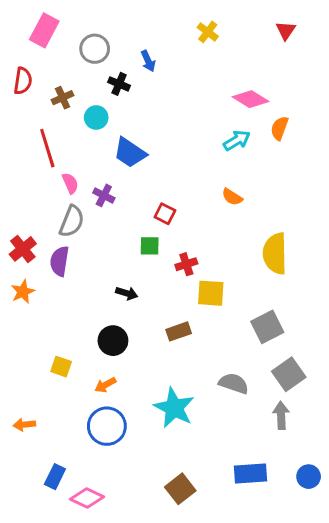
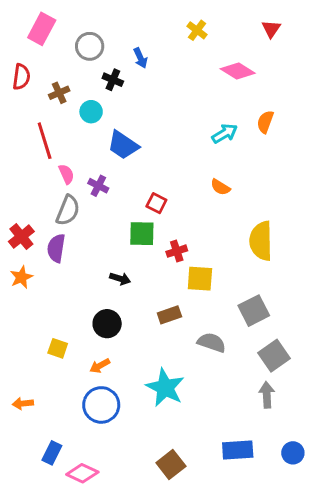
pink diamond: (250, 99) -> (238, 71), moved
green square: (150, 246) -> (142, 234), size x1.4
gray semicircle: (234, 383) -> (212, 343), moved

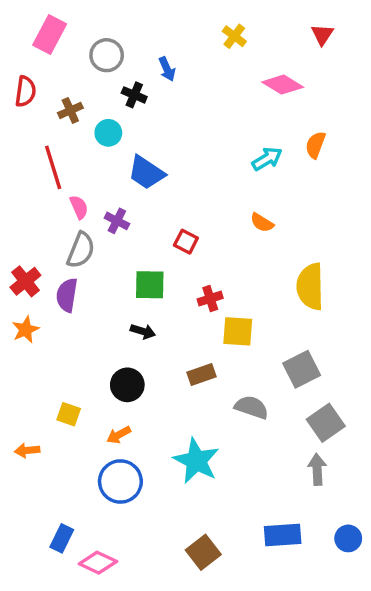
green square: (142, 234) -> (150, 285), moved
orange arrow: (23, 404) -> (27, 450), moved

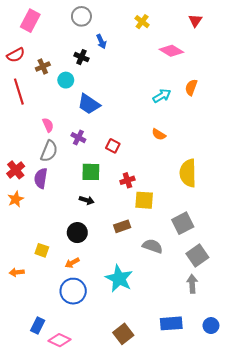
gray circle: (107, 55) -> (81, 16), moved
red semicircle: (25, 91) -> (16, 55), turned 54
red line: (53, 167) -> (19, 92), moved
purple cross: (117, 221) -> (78, 138), moved

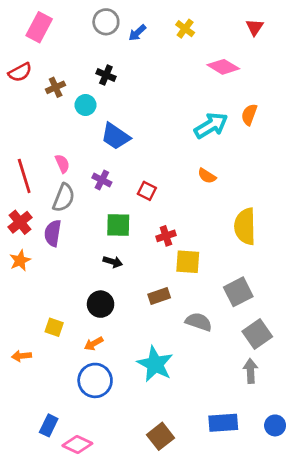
blue arrow: (101, 41) -> (137, 33), moved, turned 72
red line: (19, 92) -> (24, 176), moved
cyan arrow: (162, 96) -> (211, 125), size x1.4

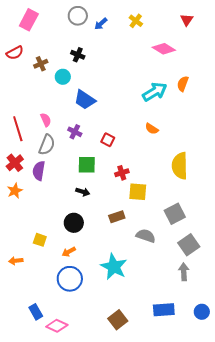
blue rectangle: (49, 425) -> (36, 312), turned -56

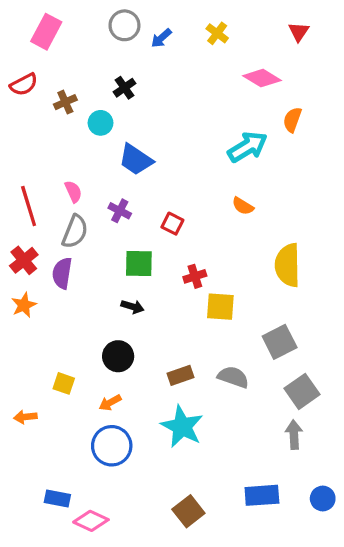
black cross: (78, 55) -> (124, 88), turned 32
orange semicircle: (183, 84) -> (292, 120), moved
brown rectangle: (117, 217) -> (180, 375), moved
blue rectangle: (36, 312) -> (57, 499), turned -49

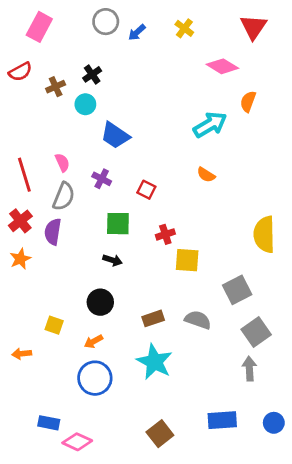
red triangle: (299, 32) -> (253, 27), size x1.5
black cross: (124, 88) -> (92, 74), moved
yellow semicircle: (288, 265) -> (264, 234), moved

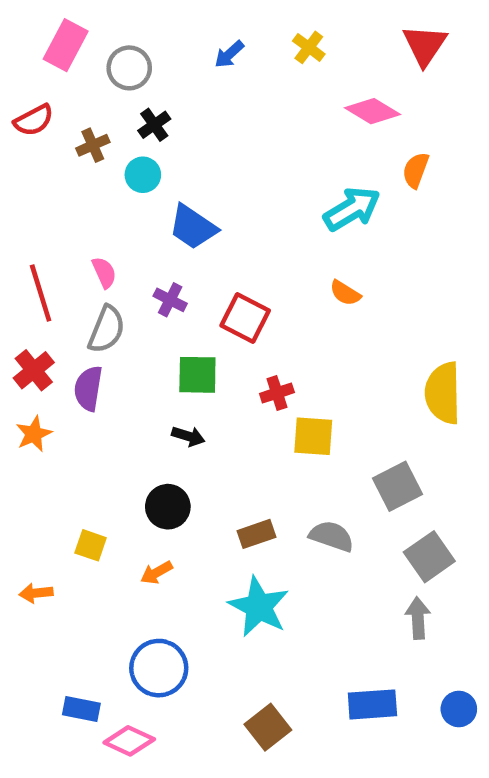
gray circle: (106, 22) -> (129, 68), moved
red square: (146, 190) -> (245, 318), size x1.5
blue circle: (95, 378) -> (159, 668), moved

